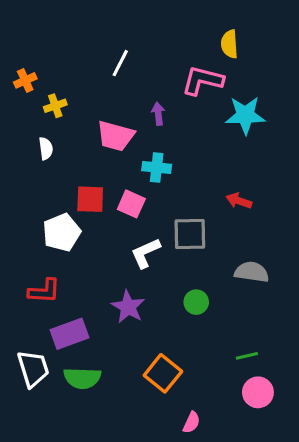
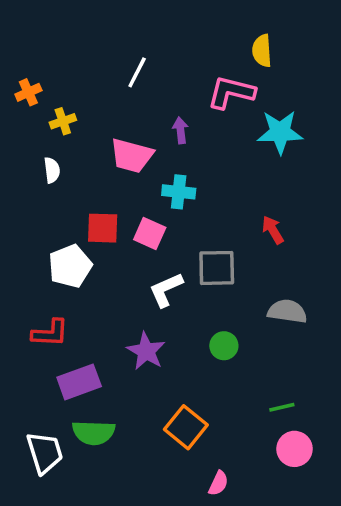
red arrow: (239, 201) -> (273, 230), turned 40
white trapezoid: (33, 369) -> (45, 453), moved

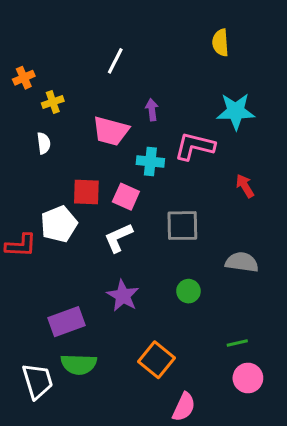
pink L-shape: (231, 92) -> (195, 146), moved
red arrow: (273, 230) -> (245, 186), moved
white L-shape: (166, 290) -> (118, 238), moved
red L-shape: (50, 333) -> (21, 245), moved
pink semicircle: (218, 483) -> (184, 407), size x1.4

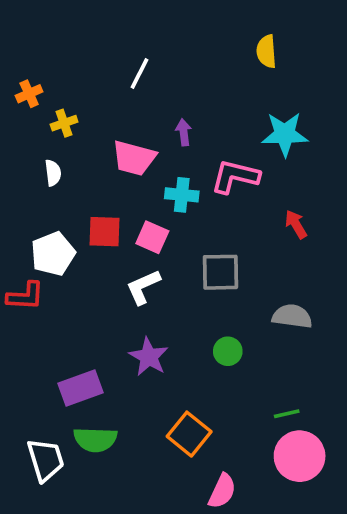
white pentagon: (59, 224) -> (53, 254), moved
pink circle: (248, 378) -> (300, 456), size x1.4

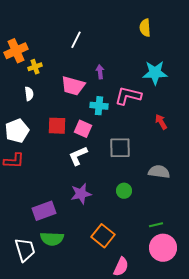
orange cross: (29, 94) -> (16, 51), size x1.6
white pentagon: (53, 254) -> (17, 131), moved
purple star: (149, 357) -> (81, 194), turned 30

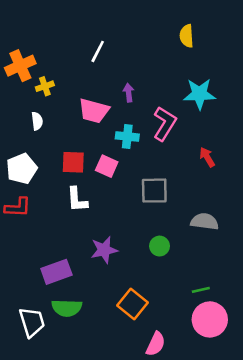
pink L-shape: (128, 96) -> (165, 124), turned 108
white L-shape: (78, 156) -> (77, 200), moved, turned -70

